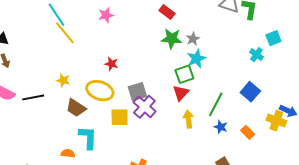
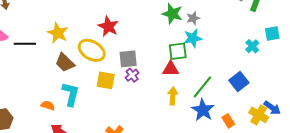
red star: (111, 64) -> (108, 26), size x1.5
yellow star: (63, 80) -> (58, 33), size x1.5
red triangle: (181, 93) -> (171, 69), turned 36
purple cross: (144, 107) -> (132, 75), size x0.6
blue star: (221, 127) -> (203, 110), size x1.6

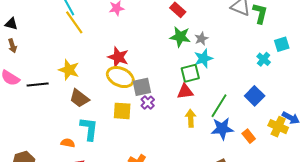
yellow ellipse: (92, 50) -> (120, 77), moved
blue star: (203, 110) -> (222, 129), turned -30

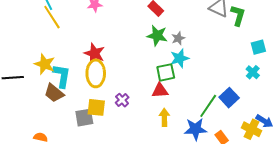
cyan cross: (264, 59) -> (253, 72), moved
yellow ellipse: (120, 77) -> (96, 73), turned 64
gray square: (142, 87) -> (84, 118), moved
green line: (219, 106) -> (208, 106), moved
cyan L-shape: (89, 129) -> (62, 76), moved

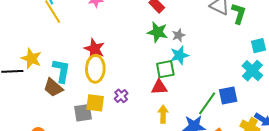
yellow star: (45, 64) -> (31, 58), moved
cyan cross: (253, 72) -> (252, 71), size x1.5
blue square: (229, 98) -> (228, 96), turned 30

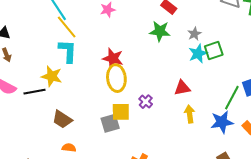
green star: (158, 32) -> (160, 31), moved
green square: (165, 69) -> (214, 51), moved
cyan L-shape: (61, 71) -> (68, 51), moved
brown trapezoid: (53, 88) -> (62, 119), moved

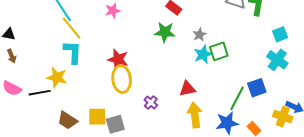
yellow square: (121, 112) -> (97, 117), moved
yellow arrow: (190, 114) -> (195, 115), size x1.4

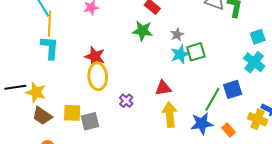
yellow line: (72, 28) -> (49, 24), turned 40
yellow star: (57, 77) -> (36, 92), moved

